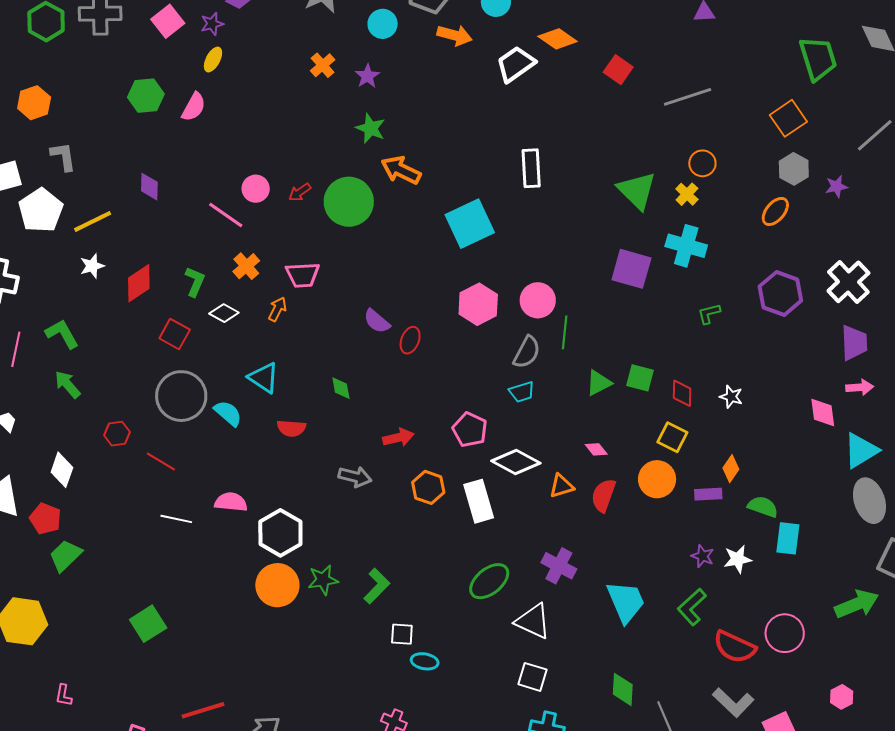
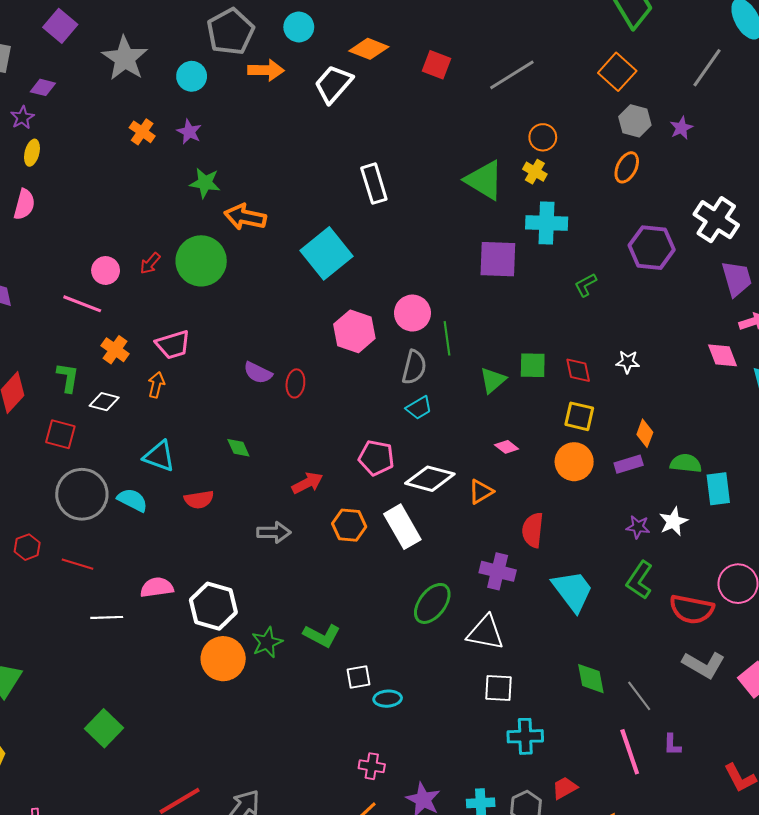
red semicircle: (603, 495) -> (533, 530), moved
green L-shape: (377, 586) -> (322, 636), turned 87

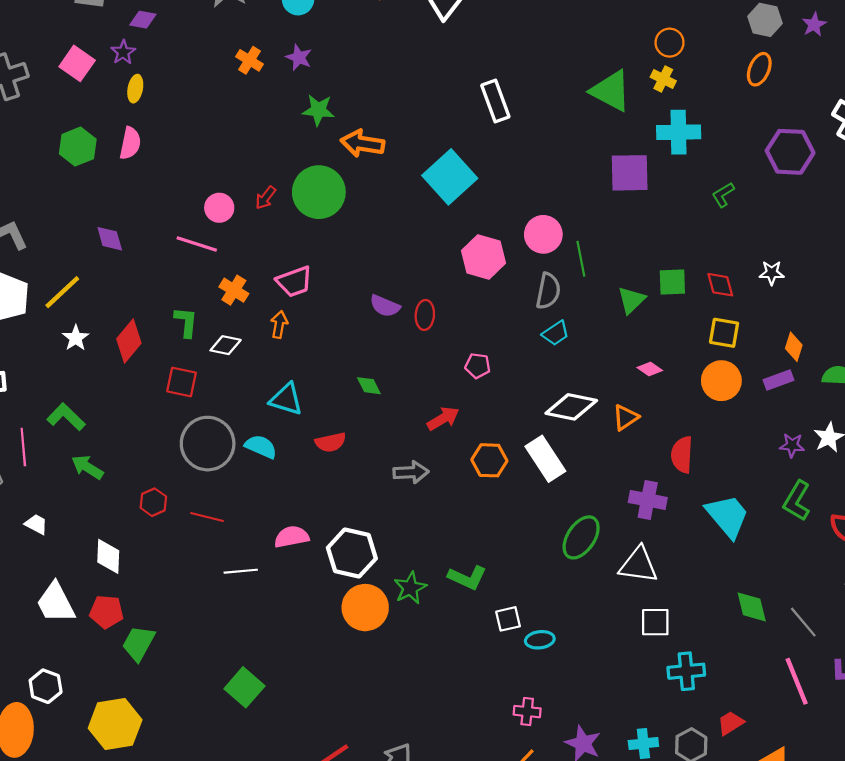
pink pentagon: (376, 458) -> (478, 366), moved, size x0.7

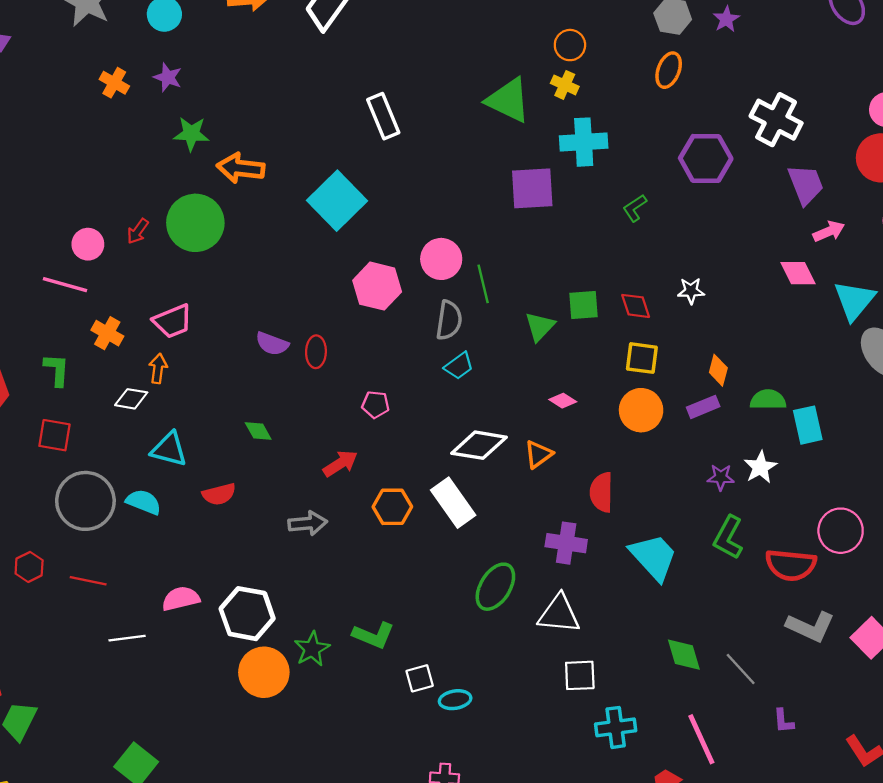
white diamond: (226, 345) -> (131, 399), moved
pink line: (797, 681) -> (701, 739), moved

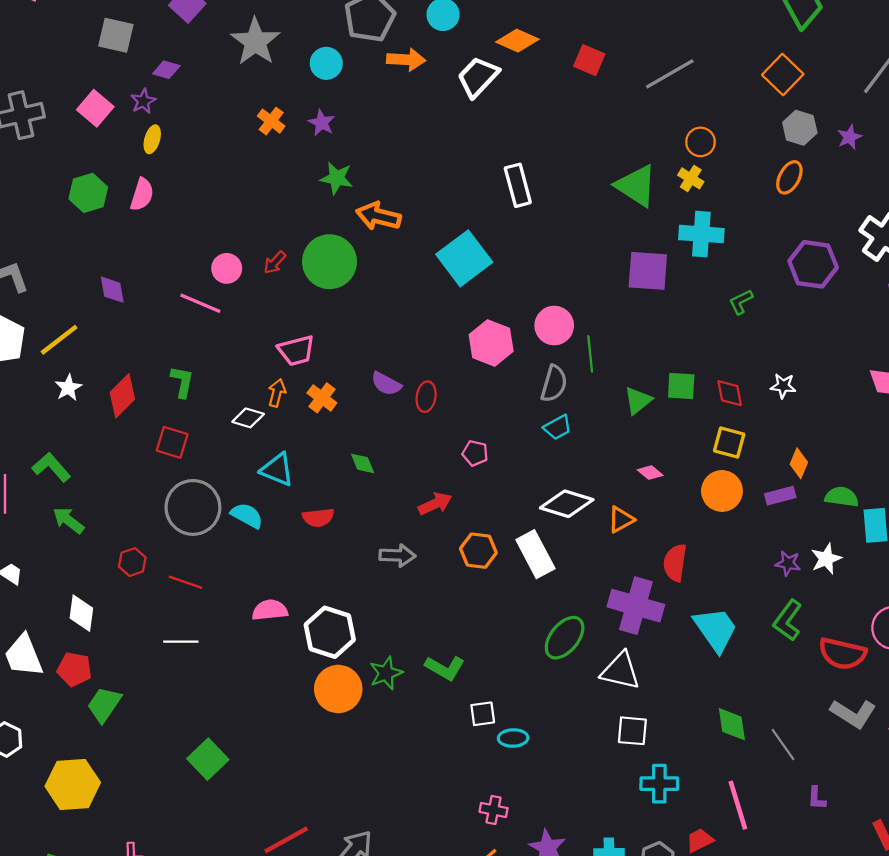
orange cross: (107, 333) -> (322, 398), moved
purple cross: (566, 543) -> (636, 606), size x1.4
white line: (127, 638) -> (181, 642), moved

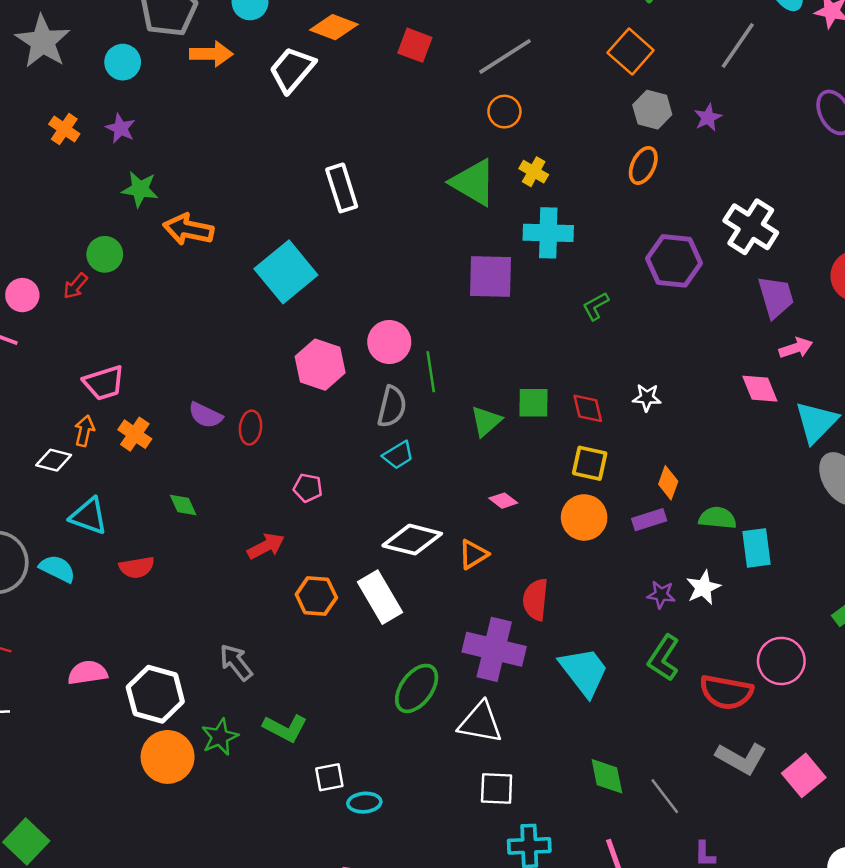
orange circle: (701, 142) -> (504, 112), moved
green circle: (330, 262) -> (105, 254), moved, size x0.6
gray arrow: (397, 555) -> (236, 662), moved, turned -128

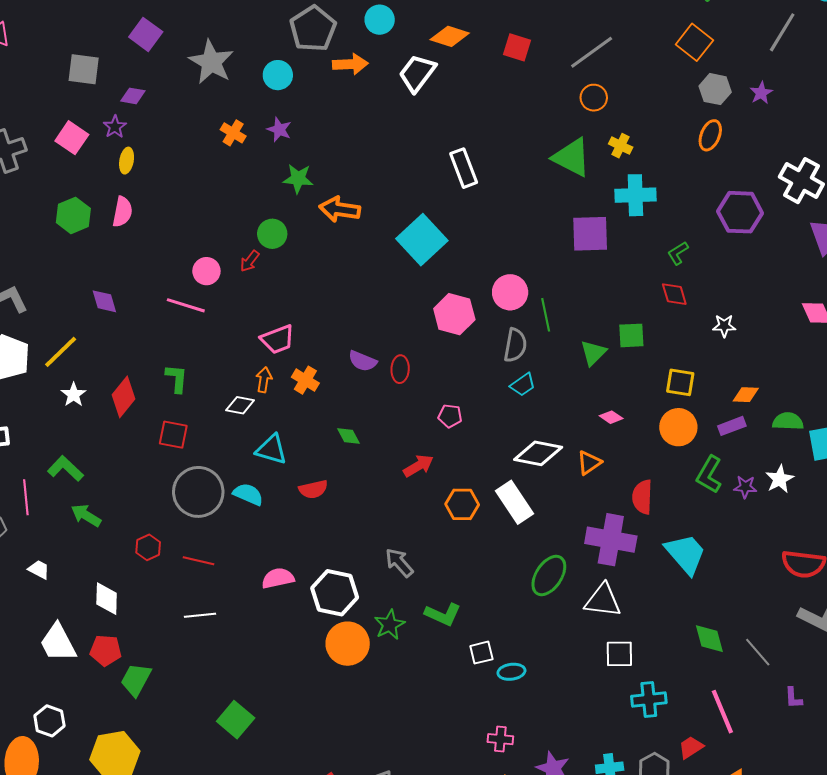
red diamond: (588, 408) -> (674, 294), moved
orange diamond: (668, 483) -> (746, 395), turned 76
green L-shape: (664, 658) -> (709, 475), moved

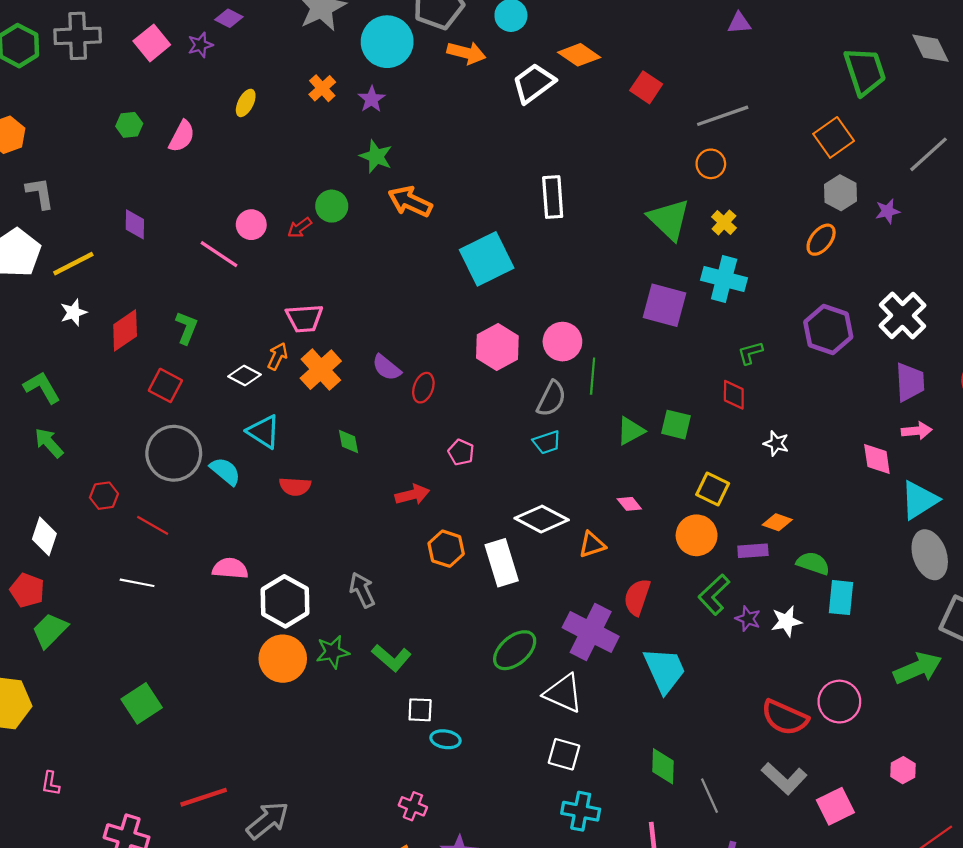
cyan circle: (278, 75) -> (387, 42), size x1.6
yellow ellipse: (127, 161) -> (246, 103), moved
green hexagon: (73, 215) -> (129, 125), size x0.7
orange cross: (305, 380) -> (321, 370), size x1.4

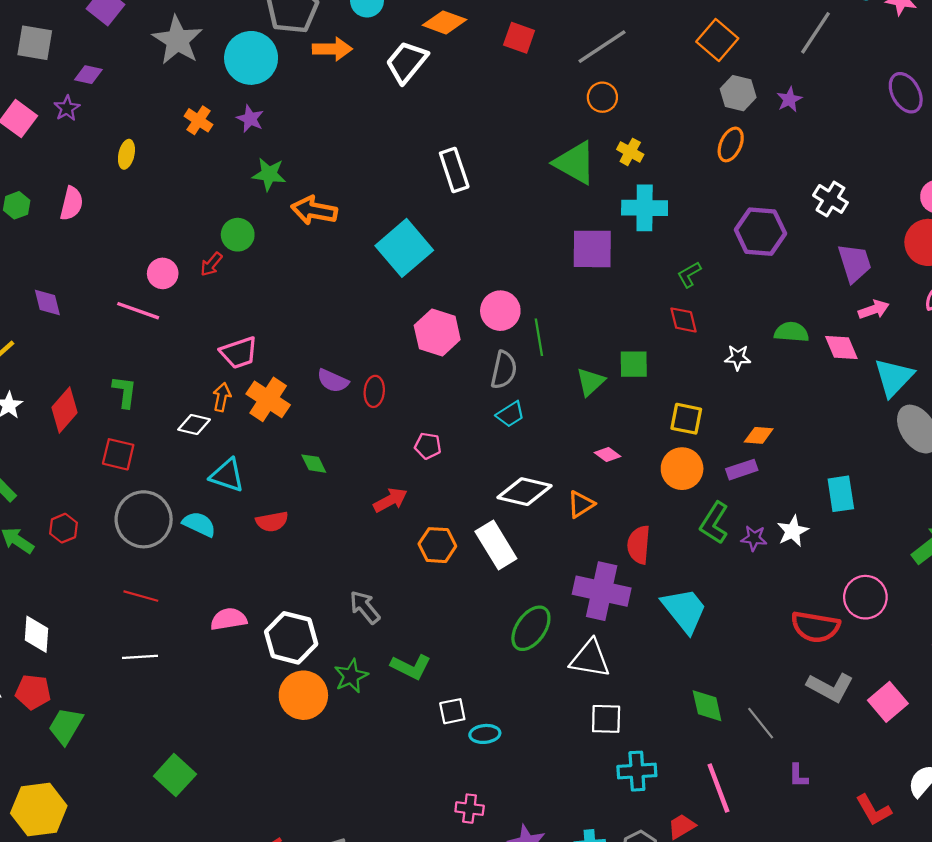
white cross: (902, 315) -> (830, 199), size x0.7
red hexagon: (104, 496) -> (63, 528), moved
green semicircle: (813, 563) -> (791, 332), moved

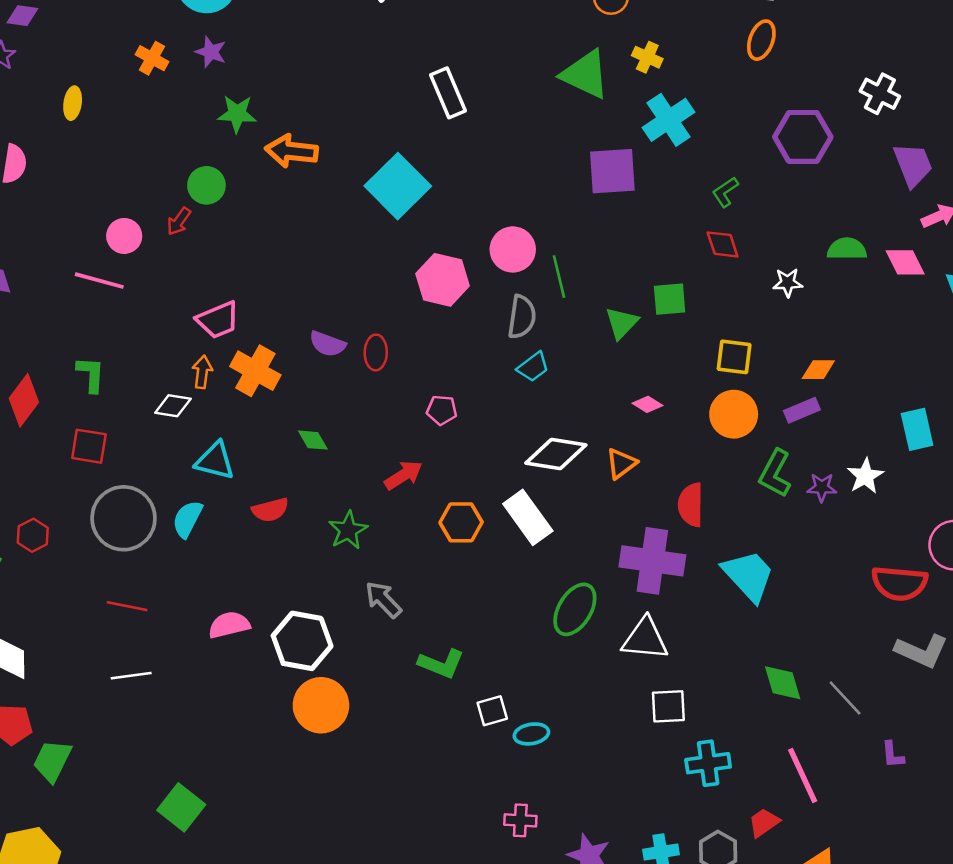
cyan cross: (645, 208) -> (669, 120), turned -30
cyan semicircle: (199, 524) -> (187, 519), turned -84
green star: (351, 676) -> (348, 530), moved

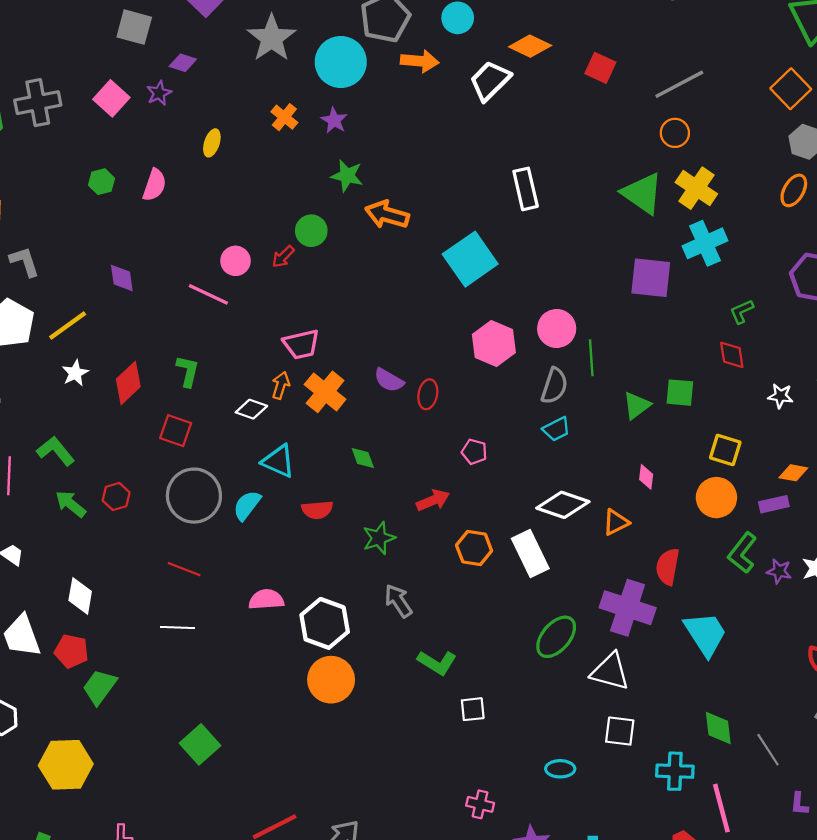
yellow cross: (647, 57) -> (696, 188), size x1.6
pink diamond: (647, 404) -> (646, 477), turned 55
cyan ellipse: (531, 734) -> (560, 769), moved
cyan cross: (708, 763) -> (675, 771), moved

